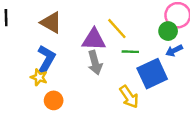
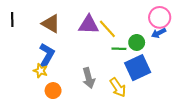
green circle: (168, 31) -> (137, 42), moved
purple triangle: (94, 40) -> (89, 25), moved
blue arrow: (174, 51) -> (159, 33), moved
gray arrow: (95, 63) -> (89, 78), moved

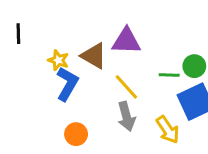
brown triangle: (51, 24) -> (94, 56), moved
yellow line: (107, 29) -> (126, 87), moved
yellow star: (40, 71) -> (58, 60), moved

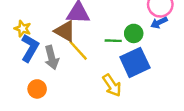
brown triangle: (94, 56) -> (65, 31), moved
gray arrow: (126, 116) -> (52, 58), moved

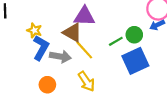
green line: (113, 41) -> (116, 41), turned -32
gray arrow: (52, 58) -> (60, 56), turned -66
yellow arrow: (112, 85) -> (86, 81), moved

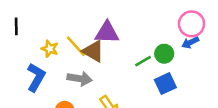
blue L-shape: (41, 48) -> (36, 77), moved
yellow line: (84, 50) -> (76, 46), moved
blue square: (135, 61) -> (165, 84), size x0.7

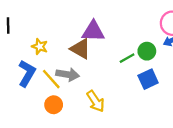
yellow line: (76, 46) -> (51, 79), moved

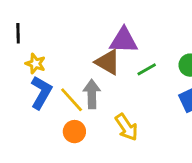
yellow star: (40, 46) -> (35, 64), moved
green line: (127, 58) -> (147, 69), moved
gray arrow: (68, 74) -> (92, 94), turned -100

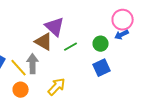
purple triangle: (124, 40) -> (55, 27), turned 40
yellow arrow: (126, 127) -> (57, 87), turned -102

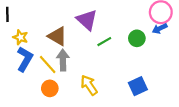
brown triangle: (44, 42) -> (57, 36), moved
blue square: (102, 68) -> (138, 86), moved
yellow arrow: (57, 87) -> (89, 85), turned -78

